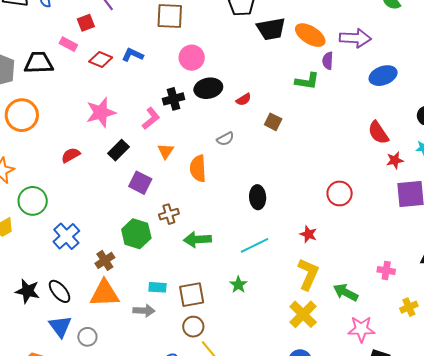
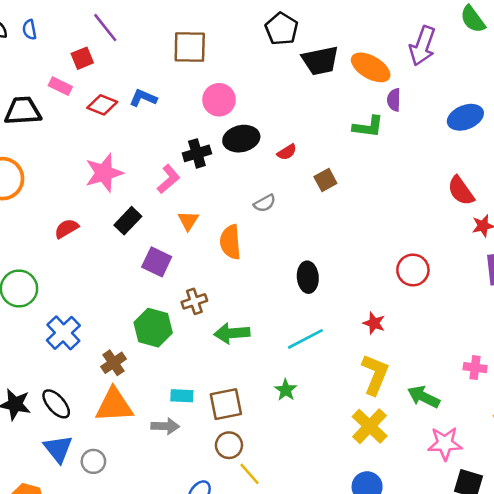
purple arrow: (355, 38) -> (422, 46), moved, turned 108
brown square: (273, 122) -> (325, 180), turned 36

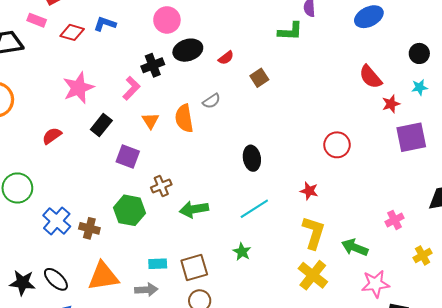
orange semicircle: (230, 242) -> (184, 118), moved
brown cross: (114, 363) -> (89, 228), moved, turned -36
pink cross: (475, 368) -> (395, 220), turned -30

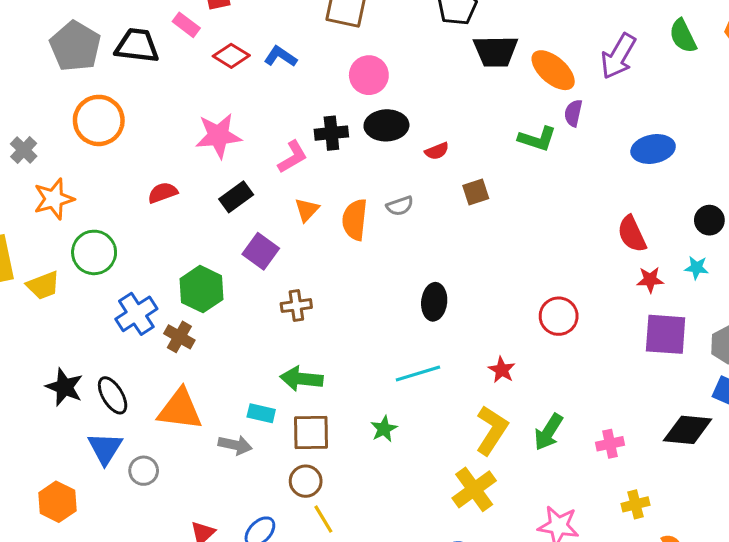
green arrow: (194, 209) -> (301, 379), moved
green hexagon: (129, 210) -> (202, 289), moved
green arrow: (355, 247) -> (549, 432), moved, turned -95

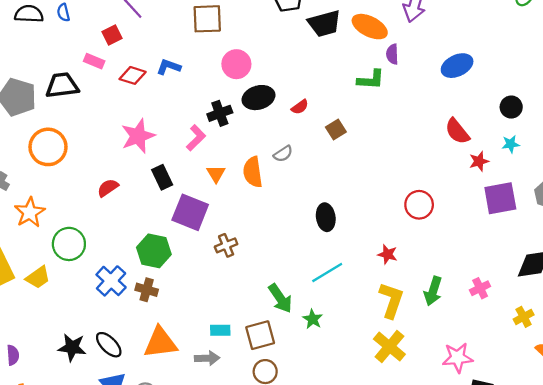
black rectangle: (236, 197) -> (162, 177), turned -65
purple square: (261, 251) -> (190, 212), size x1.4
green arrow: (301, 379) -> (280, 298), moved, turned -116
yellow cross: (635, 504) -> (524, 317), moved

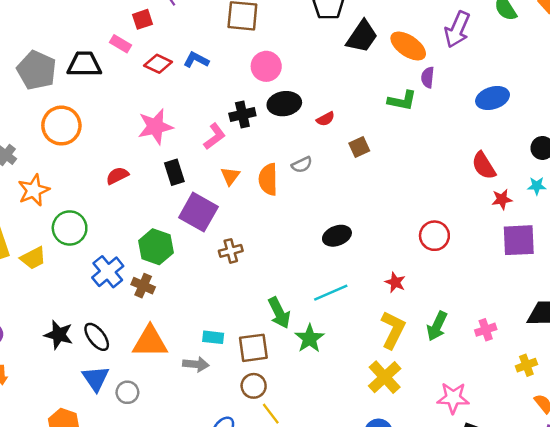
black trapezoid: (324, 23) -> (362, 37), turned -48
black ellipse: (326, 217) -> (337, 236), turned 70
green star: (313, 319) -> (309, 338), size x1.4

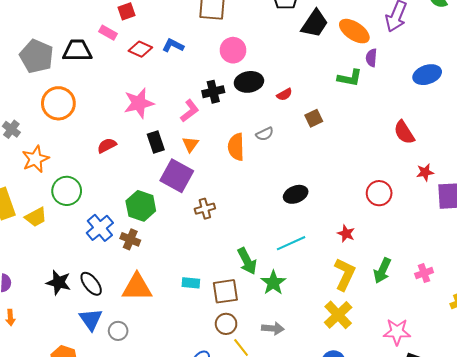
red semicircle: (484, 166) -> (404, 132), moved
orange triangle: (230, 176) -> (190, 144), moved
red star: (502, 199) -> (425, 172), moved
gray arrow: (196, 364) -> (273, 328), moved

